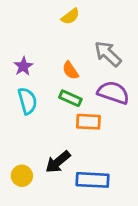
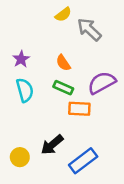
gray arrow: (108, 54) -> (89, 29), moved
purple semicircle: (113, 93) -> (102, 83), turned -48
blue rectangle: (93, 180) -> (83, 161), turned -40

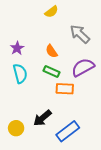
gray arrow: (89, 29) -> (80, 34), moved

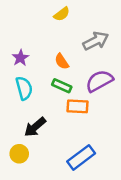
gray arrow: (80, 34) -> (96, 41), turned 110
black arrow: (42, 118) -> (35, 127), moved

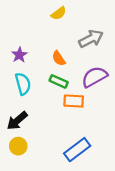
black arrow: (35, 127) -> (17, 121), moved

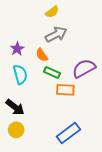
gray arrow: (91, 39) -> (56, 34), moved
orange semicircle: (59, 58) -> (42, 55), moved
black arrow: (17, 121) -> (15, 107), turned -102

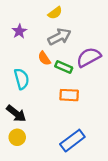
purple star: (17, 49) -> (19, 31), moved
purple semicircle: (84, 68) -> (89, 57), moved
green rectangle: (52, 72) -> (64, 67), moved

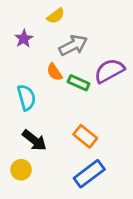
yellow semicircle: (55, 13) -> (56, 16), moved
orange rectangle: (69, 95) -> (85, 136), moved, turned 36
black arrow: (16, 113) -> (34, 140), moved

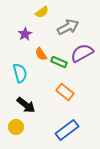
purple star: (24, 39) -> (25, 34), moved
gray arrow: (73, 45) -> (68, 27), moved
orange rectangle: (85, 136) -> (65, 92), moved

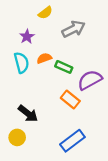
purple semicircle: (82, 53) -> (90, 80), moved
orange semicircle: (41, 54) -> (44, 58), turned 104
cyan semicircle: (20, 73) -> (21, 63), moved

